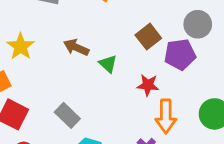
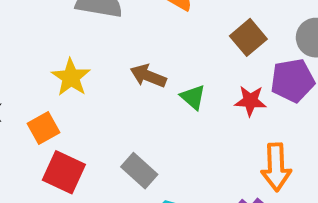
brown square: (148, 37) -> (248, 37), moved
red star: (148, 85) -> (250, 101), moved

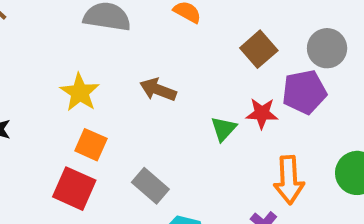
green triangle: (193, 97) -> (224, 129), moved, turned 32
orange square: (44, 128) -> (91, 145), moved, turned -36

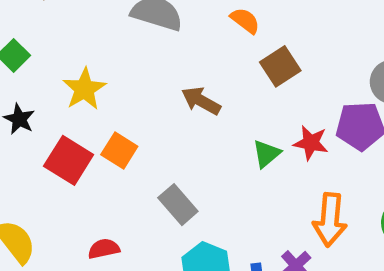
brown square: (259, 49) -> (280, 66), moved
yellow star: (80, 92) -> (84, 89), moved
red square: (74, 189) -> (69, 160), moved

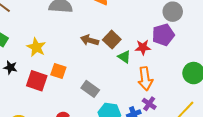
brown square: (280, 66) -> (112, 40), moved
green triangle: (267, 154) -> (124, 57), turned -32
orange arrow: (330, 220) -> (145, 79), moved

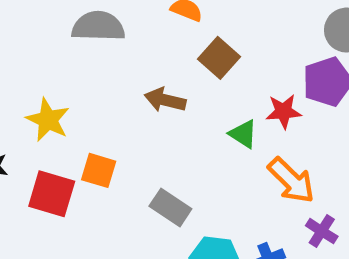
brown square: (112, 40) -> (219, 58), moved
orange arrow: (145, 79) -> (291, 180), turned -35
purple cross: (149, 104) -> (322, 231), moved

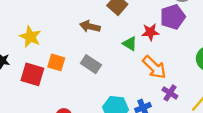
gray rectangle: (170, 207) -> (91, 64), moved

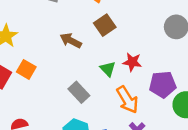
purple pentagon: (173, 17) -> (163, 84), moved
gray rectangle: (91, 64) -> (79, 92), moved

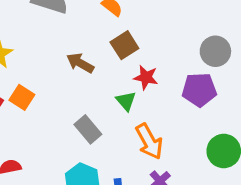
red star: (132, 62) -> (146, 77), moved
purple pentagon: (163, 84) -> (199, 90), moved

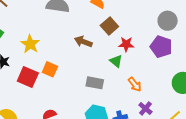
purple pentagon: (199, 90) -> (161, 47), turned 30
gray rectangle: (88, 129) -> (95, 83), turned -30
orange arrow: (149, 141) -> (135, 84), size x0.7

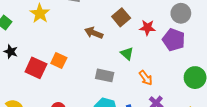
yellow star: (30, 44) -> (40, 13), moved
red star: (126, 44) -> (147, 28), moved

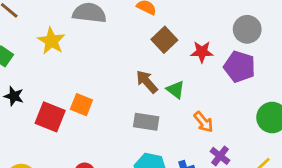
brown arrow: (94, 33) -> (147, 82), moved, turned 30

